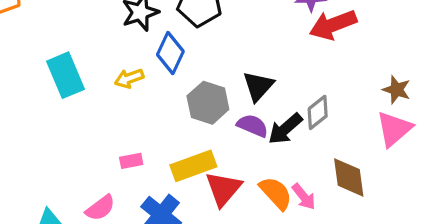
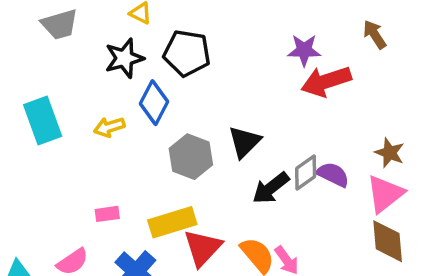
purple semicircle: (253, 126) -> (333, 174), moved
brown diamond: (349, 177) -> (388, 241), moved

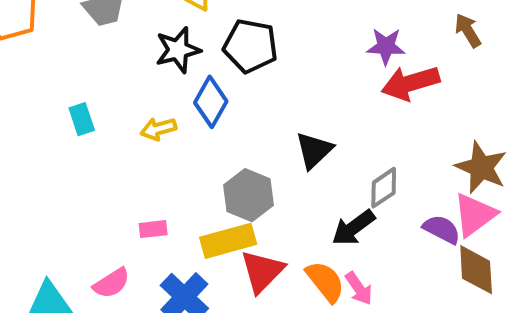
cyan rectangle: (43, 120) -> (82, 119), size x0.6
brown star: (390, 153) -> (481, 167), size x1.5
gray hexagon: (191, 157) -> (248, 195), moved
purple semicircle: (333, 174) -> (442, 229), moved
black arrow: (271, 188) -> (353, 228), moved

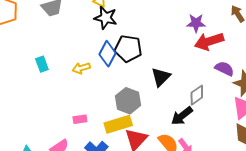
black pentagon: (250, 46) -> (128, 49), moved
black star: (178, 50) -> (106, 18), moved, turned 30
purple semicircle: (442, 229) -> (224, 69), moved

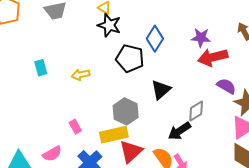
blue diamond: (108, 54) -> (155, 39), moved
pink rectangle: (80, 119) -> (75, 127), turned 64

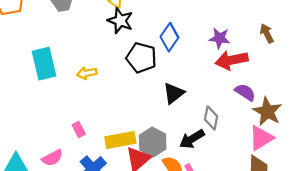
cyan rectangle: (41, 68) -> (44, 64), size x1.8
gray hexagon: (126, 111) -> (153, 142), moved
gray diamond: (196, 111) -> (211, 118), turned -50

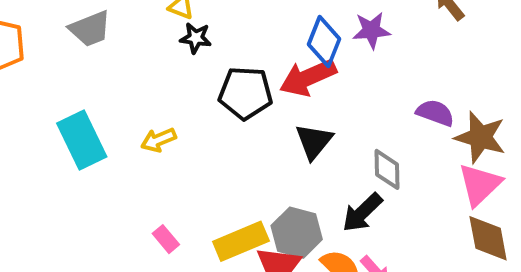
black star: (120, 21) -> (196, 38), size x0.7
blue diamond: (169, 37) -> (324, 42), moved
red arrow: (232, 60) -> (308, 78), moved

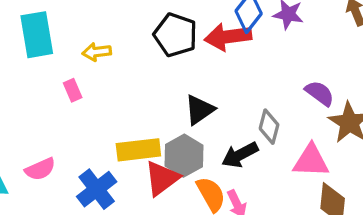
black triangle: (314, 141) -> (199, 110), moved
pink triangle: (480, 185) -> (311, 161), moved, turned 30
pink rectangle: (166, 239) -> (73, 90), moved

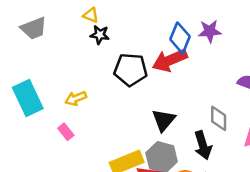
black arrow: (240, 155) -> (203, 145), turned -64

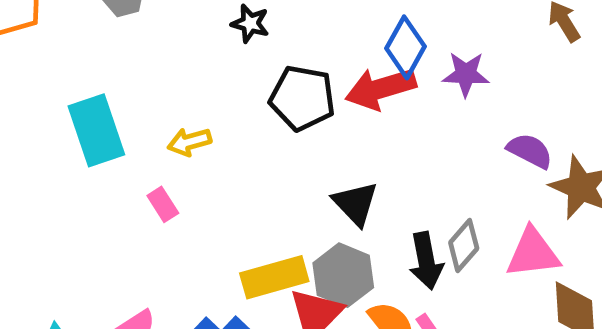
purple star: (210, 31) -> (466, 74), moved
gray diamond: (219, 118) -> (464, 245), moved, turned 35
black triangle: (164, 120) -> (355, 203), turned -30

